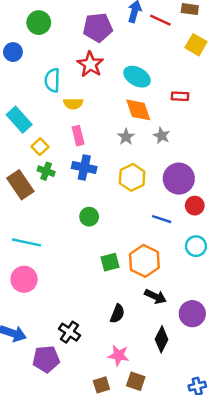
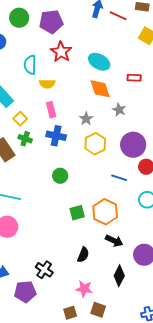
purple pentagon: (98, 27) -> (51, 22), moved
gray star: (126, 137) -> (86, 119), moved

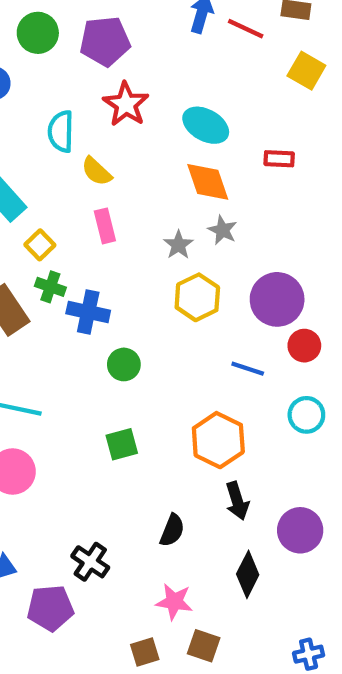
yellow semicircle: (47, 84) -> (97, 171), turned 42
gray star: (119, 110) -> (222, 230), moved
blue cross: (56, 136) -> (88, 312), moved
green square: (77, 213) -> (122, 444), moved
black arrow: (114, 241) -> (237, 501), turned 48

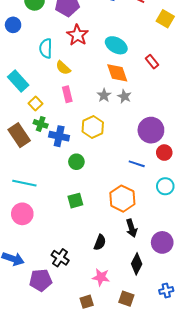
red rectangle: (279, 159) -> (152, 62), turned 48
gray star: (178, 245) -> (104, 95), moved
yellow hexagon: (197, 297) -> (93, 127), moved
brown square: (204, 646) -> (126, 299), moved
blue cross: (309, 654) -> (166, 290), moved

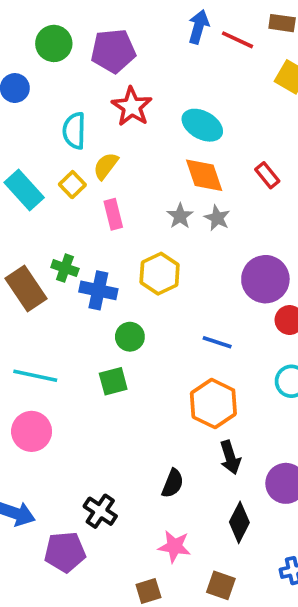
red rectangle: (152, 62) -> (267, 175), moved
yellow semicircle: (63, 68) -> (106, 166), turned 84
yellow square: (36, 104) -> (72, 185), moved
blue line: (137, 164) -> (217, 342), moved
green square: (75, 201) -> (113, 381), moved

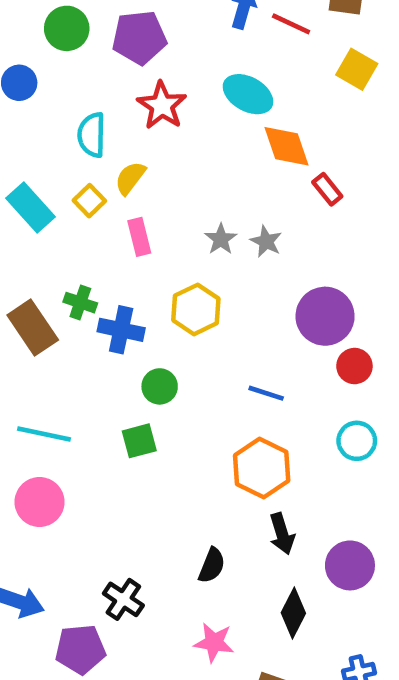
cyan ellipse: (202, 125) -> (248, 94), moved
orange diamond: (204, 175) -> (287, 146), moved

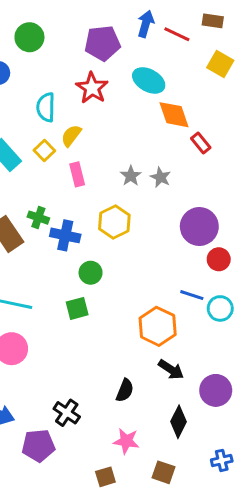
purple pentagon: (139, 37) -> (102, 43), moved
blue line: (266, 393) -> (192, 295), moved
black arrow: (282, 534) -> (171, 370), turned -40

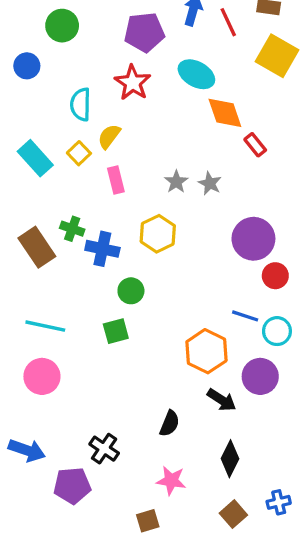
red line: (177, 34) -> (228, 22), turned 40
yellow square: (220, 64) -> (277, 56), size x1.4
purple circle: (216, 390) -> (260, 376), moved
brown square: (164, 472) -> (233, 514), moved, turned 30

